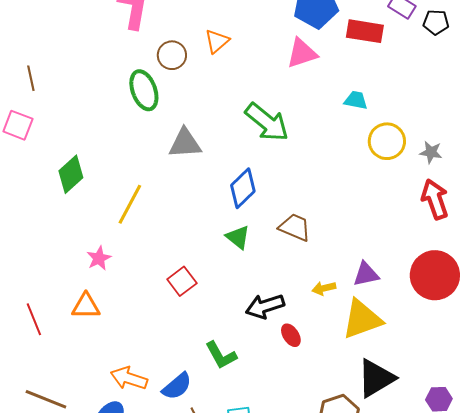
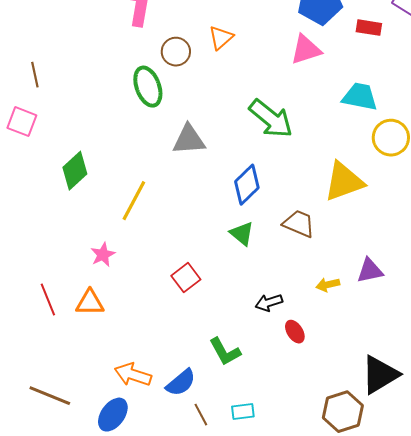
red rectangle: (365, 31) -> (369, 28), size x0.7
cyan trapezoid: (356, 100) -> (360, 97), size x1.5
black arrow: (265, 306) -> (269, 303), size x0.7
red line: (34, 319) -> (48, 300), moved
yellow triangle: (362, 319) -> (344, 182), moved

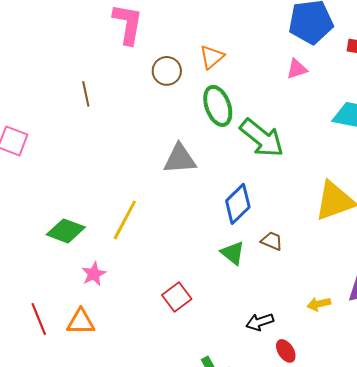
pink triangle: (306, 50) -> (297, 69), size x0.7
brown line: (35, 75) -> (86, 94), moved
green ellipse: (148, 87) -> (218, 106), moved
green diamond: (75, 171) -> (66, 231), moved, turned 63
brown trapezoid: (299, 224) -> (272, 241), moved, size x0.7

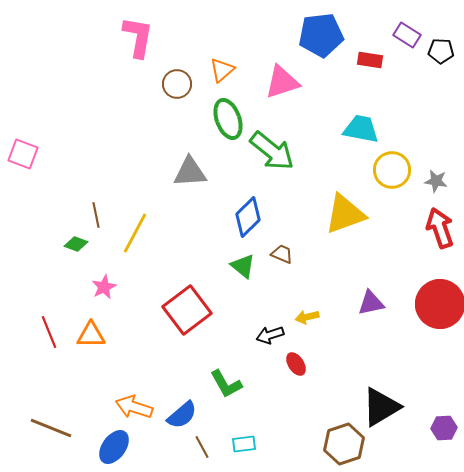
pink triangle: (297, 69) -> (282, 82), moved, size x1.6
brown line: (86, 94) -> (96, 215), moved
green diamond: (66, 231) -> (76, 244), size x0.6
red square: (177, 297) -> (187, 310), size x1.6
yellow arrow: (319, 304) -> (307, 317), moved

